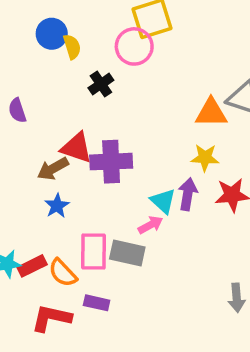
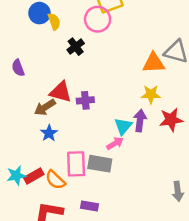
purple cross: (111, 162) -> (85, 100), size x0.6
cyan triangle: (163, 201) -> (123, 126), turned 30
purple rectangle: (97, 303) -> (89, 206), moved

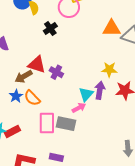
orange triangle: (154, 63) -> (111, 28), moved
purple cross: (85, 100) -> (56, 72), turned 32
blue star: (49, 133) -> (16, 96), moved
orange semicircle: (55, 180) -> (32, 98), moved

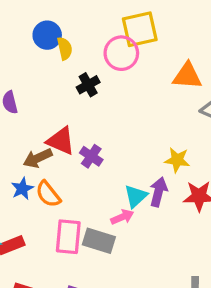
orange triangle: (111, 28) -> (187, 76), moved

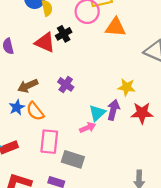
orange triangle: (187, 76) -> (116, 27), moved
red triangle: (61, 141) -> (45, 43), moved
gray rectangle: (99, 241) -> (73, 159), moved

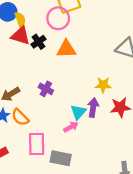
orange triangle: (116, 27) -> (66, 49), moved
red triangle: (45, 43) -> (21, 36), moved

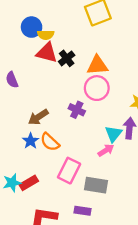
pink circle: (58, 18) -> (97, 88), moved
yellow semicircle: (20, 19) -> (46, 35), turned 112
pink rectangle: (37, 144) -> (69, 171), turned 30

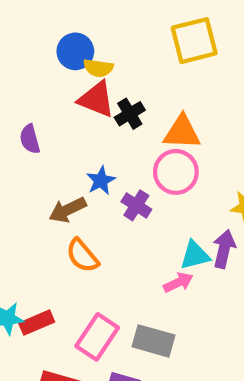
cyan triangle: (113, 134) -> (195, 255), turned 30
blue star: (31, 141) -> (101, 181), moved
pink rectangle: (69, 171) -> (97, 337), moved

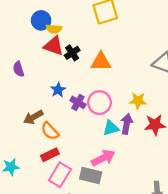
pink circle: (176, 172) -> (99, 103), moved
brown arrow: (68, 210) -> (33, 117), moved
pink arrow: (178, 282) -> (103, 158), moved, size x1.5
red rectangle: (37, 323) -> (50, 155), moved

